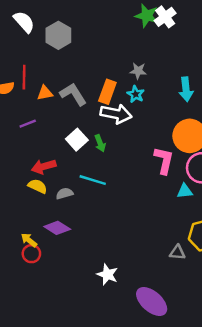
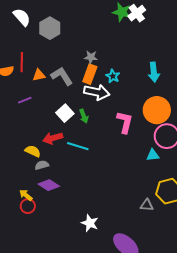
gray star: (138, 71) -> (91, 57), moved
pink L-shape: (164, 160) -> (125, 122), moved
red arrow: (44, 167) -> (53, 138), moved
gray semicircle: (65, 194) -> (42, 165), moved

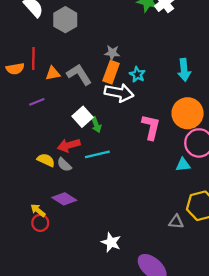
green arrow: (84, 116) -> (96, 125), moved
cyan line: (78, 146) -> (97, 154), turned -30
gray semicircle: (42, 165) -> (64, 165), moved, turned -120

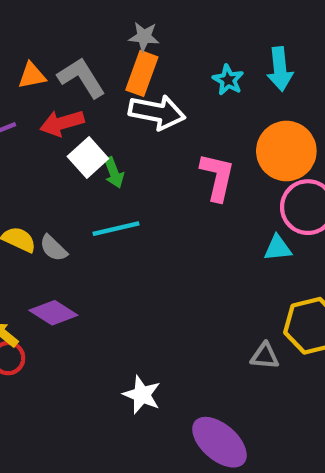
cyan star: (137, 74) -> (228, 80), moved
red arrow: (69, 145) -> (62, 123), moved

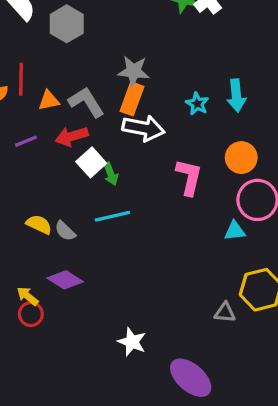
gray star: (144, 37) -> (134, 71), size x1.4
orange circle: (286, 151) -> (241, 158), size x0.7

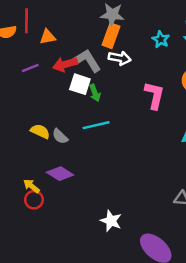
gray L-shape: (86, 102) -> (87, 61), moved
white arrow: (143, 128) -> (120, 58), size x0.7
white square: (91, 162) -> (80, 84), turned -30

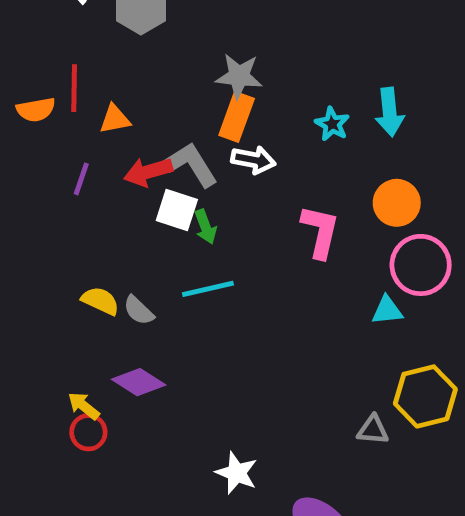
purple line: (30, 68) -> (81, 179), turned -49

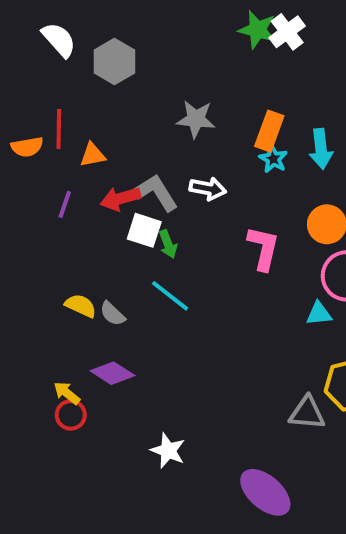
orange rectangle: (237, 117) -> (269, 131), moved
cyan line: (208, 289) -> (170, 296), turned 51
gray triangle: (373, 430) -> (307, 413), size x1.4
white star: (237, 473) -> (168, 451), moved

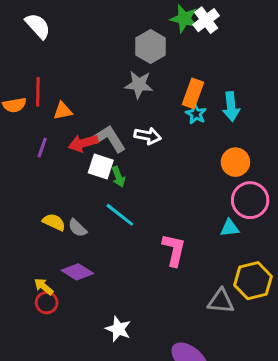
gray hexagon: (114, 62) -> (151, 46), moved
pink L-shape: (263, 248) -> (174, 250), moved

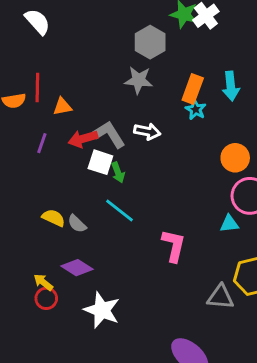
cyan arrow: (231, 106) -> (231, 86), moved
white star: (118, 329) -> (102, 310), moved, size x1.4

